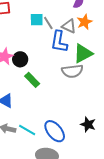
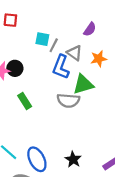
orange star: (85, 22) -> (99, 59), moved
gray line: (48, 23) -> (54, 45), turned 48
black circle: (20, 59) -> (15, 68), moved

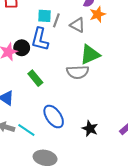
orange star: (99, 59) -> (98, 14), moved
blue L-shape: (61, 67) -> (40, 39), moved
blue ellipse: (37, 159) -> (54, 117), moved

